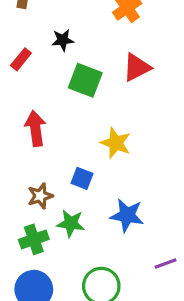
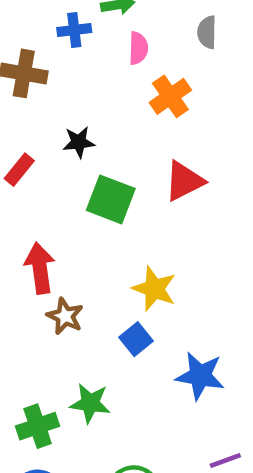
blue square: (82, 178) -> (136, 339), moved, turned 30
brown star: (40, 196) -> (65, 316), moved, turned -30
blue star: (127, 215) -> (200, 376), moved

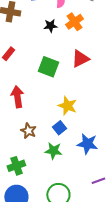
black star: (79, 142) -> (50, 26), moved
brown star: (65, 316) -> (28, 131), moved
green star: (90, 403) -> (53, 151), moved

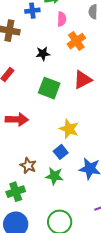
black star: (50, 26) -> (43, 54), moved
red arrow: (17, 97) -> (17, 119), turned 100
brown star: (28, 131) -> (28, 166), moved

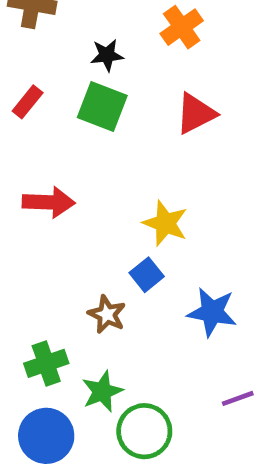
green square: (49, 88) -> (102, 107), moved
brown star: (28, 166) -> (107, 314), moved
green star: (54, 176) -> (102, 391), moved, turned -30

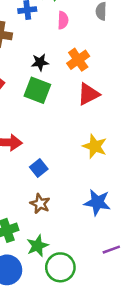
orange cross: (182, 27) -> (78, 60), moved
yellow star: (165, 223) -> (95, 146), moved
blue square: (147, 275) -> (39, 168), moved

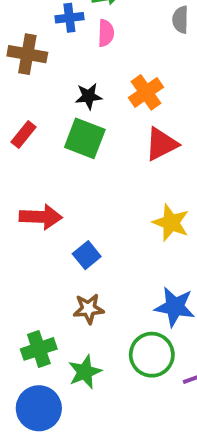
pink semicircle: (63, 20) -> (106, 33), moved
brown star: (40, 204) -> (89, 309), turned -30
green circle: (60, 267) -> (152, 355), moved

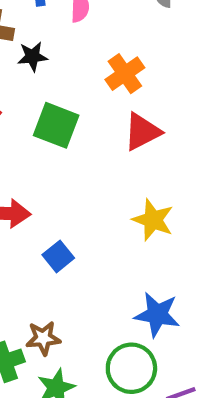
black star: (89, 96) -> (32, 56), moved
brown star: (89, 309) -> (43, 338), moved

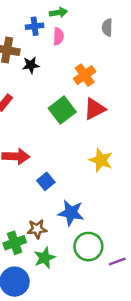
green square: (56, 125) -> (62, 110), moved, turned 32
blue star: (157, 315) -> (71, 213), moved

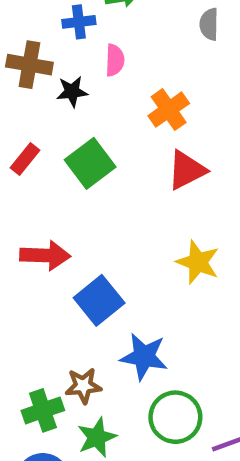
pink semicircle: (58, 36) -> (115, 60), moved
green square: (62, 110) -> (90, 163), moved
blue square: (46, 181) -> (99, 300), size x1.5

